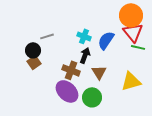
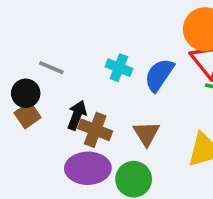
gray line: (47, 36) -> (51, 68), turned 40
black arrow: (85, 55) -> (77, 115), moved
purple ellipse: (67, 91) -> (88, 168), turned -45

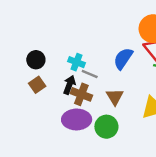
gray line: (51, 68) -> (90, 74), moved
cyan cross: (119, 68) -> (77, 62), moved
black circle: (26, 93) -> (36, 60), moved

